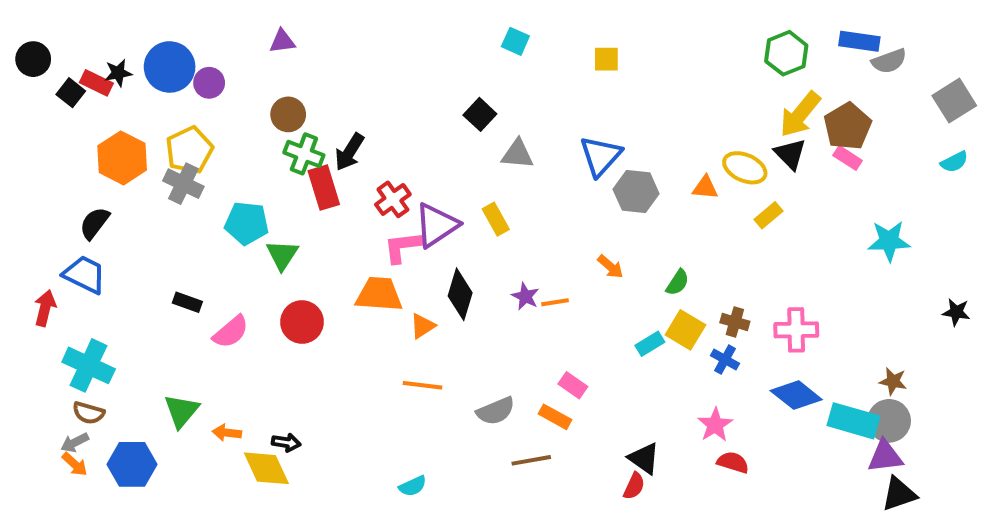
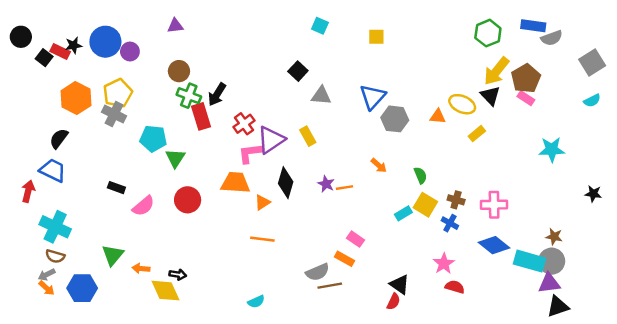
green semicircle: (678, 282) -> (420, 175), turned -56
gray semicircle: (496, 411) -> (318, 272), moved

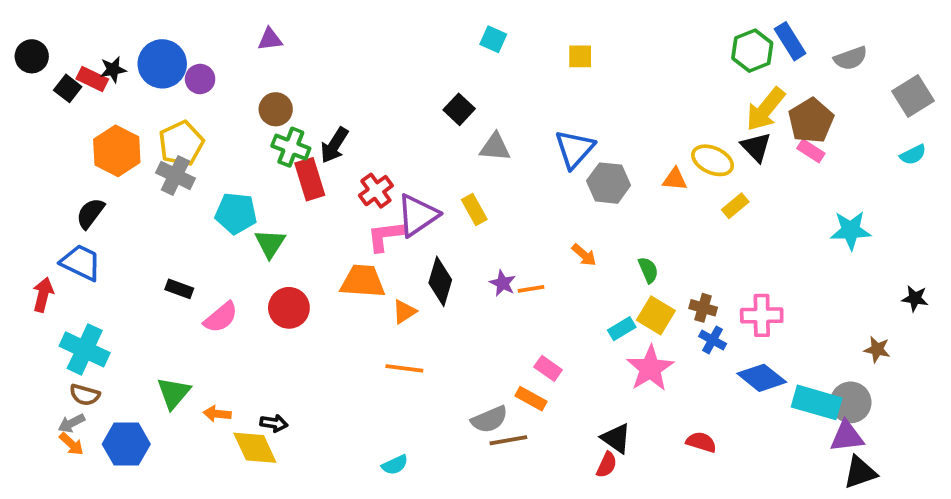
blue rectangle: (533, 26) -> (790, 41), moved, turned 50
blue cross: (450, 223) -> (713, 340), moved
brown star: (554, 237) -> (877, 349), moved
pink star: (444, 264) -> (650, 368), moved, size x1.4

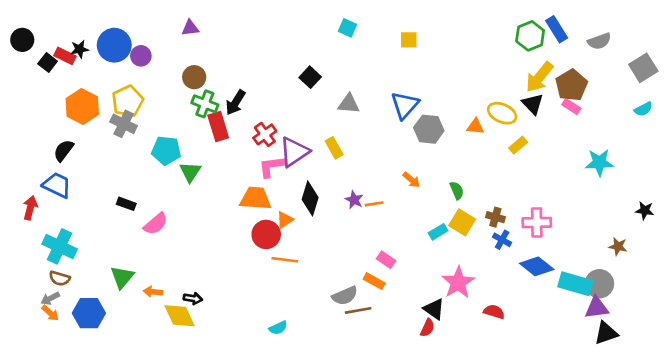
black square: (459, 109) -> (310, 77), moved
red circle: (289, 308) -> (266, 234), moved
pink star: (650, 368) -> (458, 282), moved

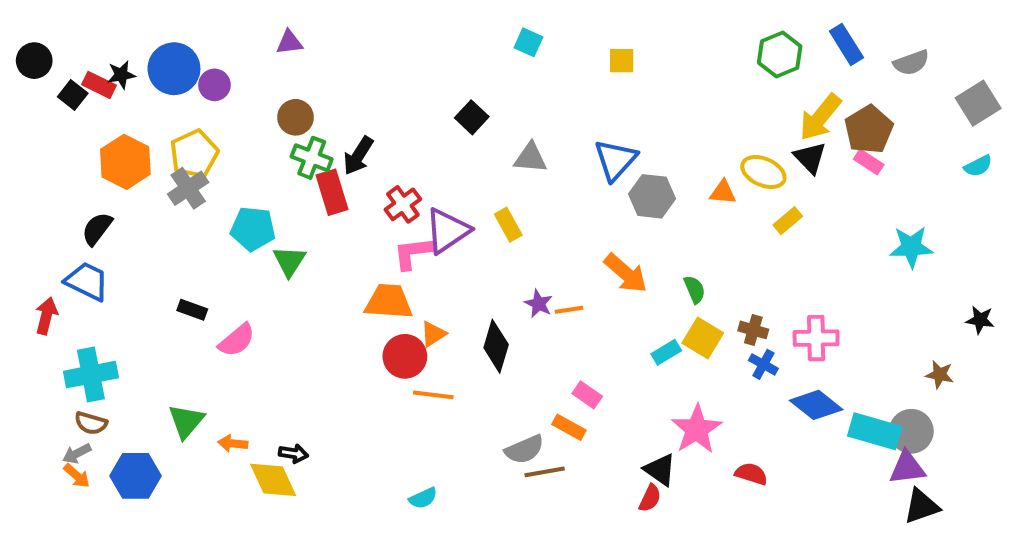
green hexagon: (530, 36) -> (780, 55), moved
gray cross: (124, 124) -> (188, 188), turned 30
orange arrow: (411, 180) -> (626, 273), size x1.6
black diamond: (310, 198) -> (496, 346), moved
cyan cross: (60, 246) -> (91, 375), turned -36

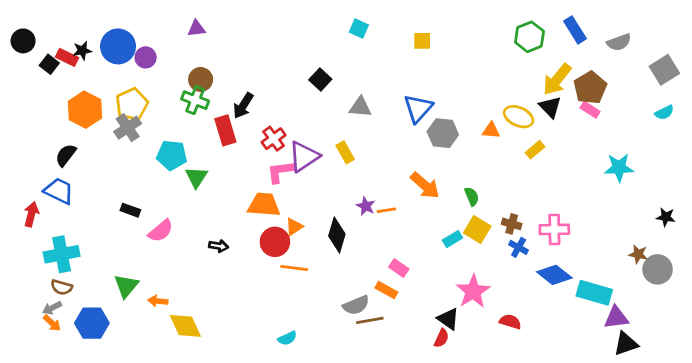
green cross: (312, 158) -> (195, 100), moved
gray circle: (911, 431) -> (658, 269), moved
black arrow: (293, 454) -> (218, 246), moved

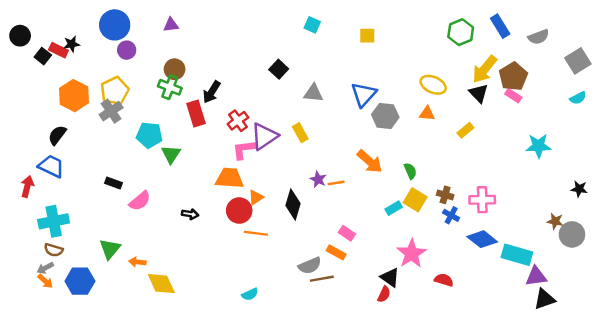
blue circle: (118, 46) -> (115, 25), moved
yellow ellipse: (519, 117) -> (433, 85), moved

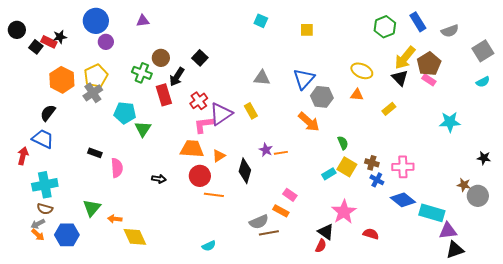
brown circle: (175, 69) -> (161, 58), moved
black square: (279, 69) -> (200, 58), moved
orange arrow: (370, 161) -> (309, 122), moved
orange triangle: (256, 197) -> (219, 156), moved
pink semicircle: (140, 201) -> (117, 168), turned -54

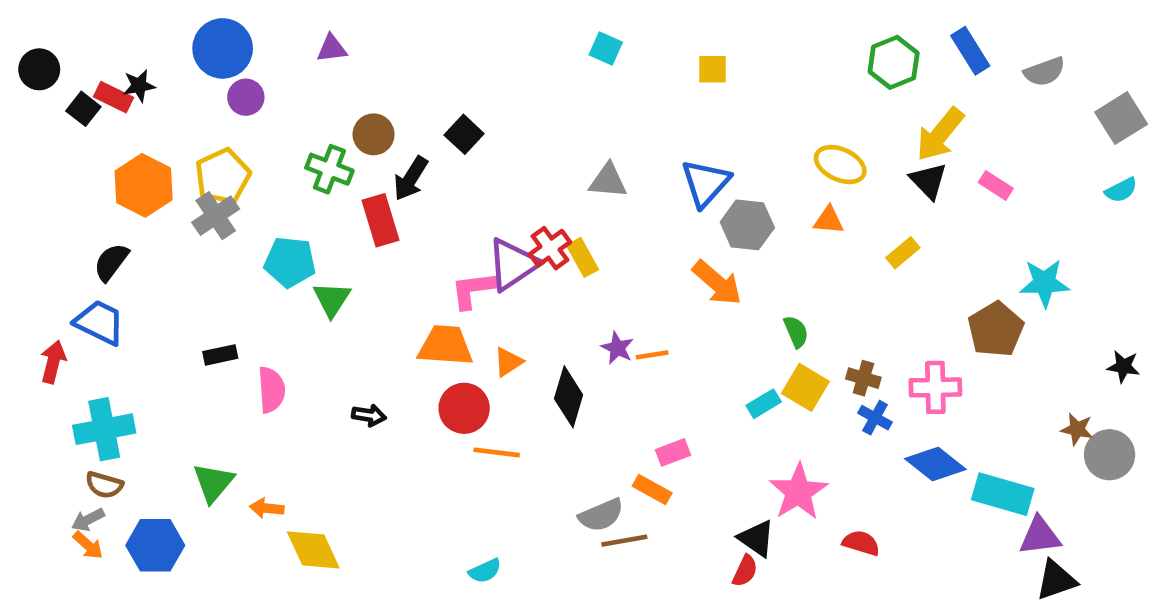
brown pentagon: (429, 64) -> (996, 329), moved
red cross: (199, 101) -> (550, 248), moved
black rectangle: (95, 153) -> (220, 355), turned -32
pink rectangle: (290, 195) -> (673, 452), turned -56

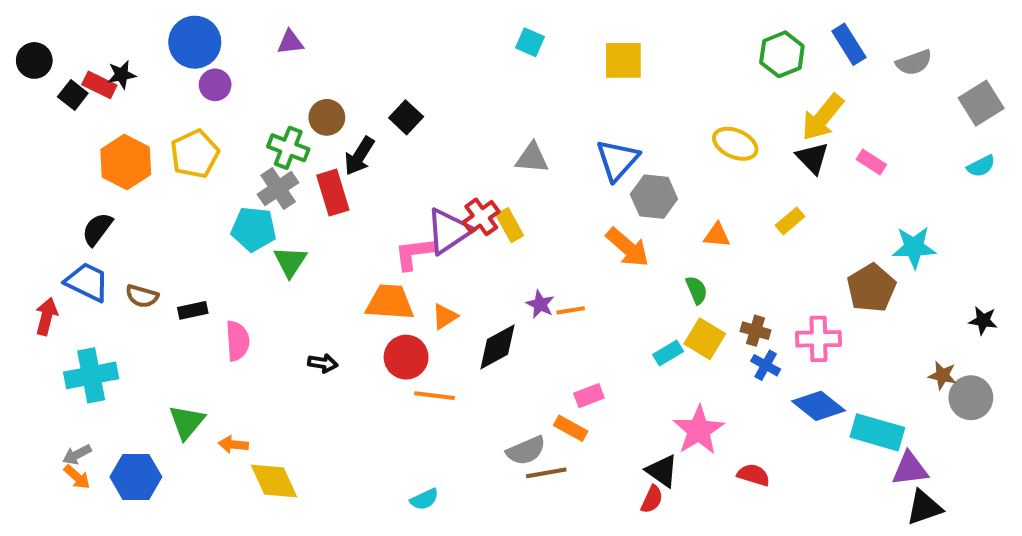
yellow square: (713, 69) -> (623, 60), size x1.5
gray cross: (216, 216) -> (278, 188), moved
orange triangle: (829, 220) -> (717, 235), moved
black diamond: (569, 397) -> (497, 347), turned 45
brown semicircle: (104, 485) -> (142, 296), moved

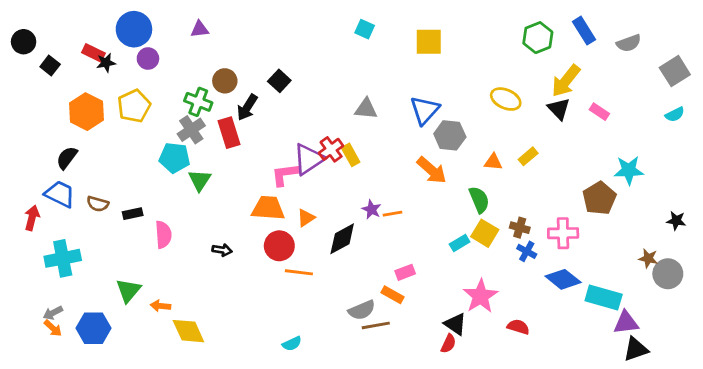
black star: (122, 75) -> (106, 63), moved
red rectangle: (99, 85) -> (93, 53), moved
yellow rectangle: (790, 221) -> (528, 156), moved
green semicircle: (697, 290) -> (479, 200), size x1.4

